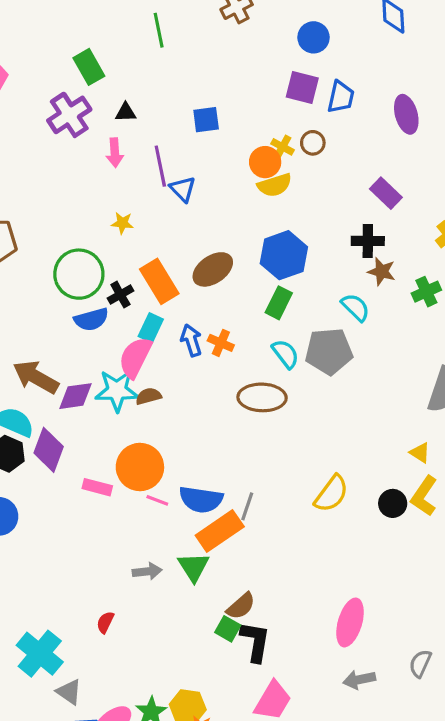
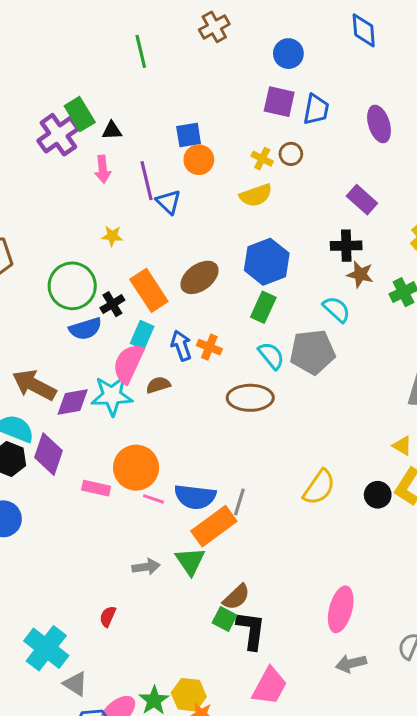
green rectangle: (89, 67) -> (80, 114), moved
orange circle: (265, 162) -> (199, 160), moved
brown semicircle: (148, 396) -> (158, 385), moved

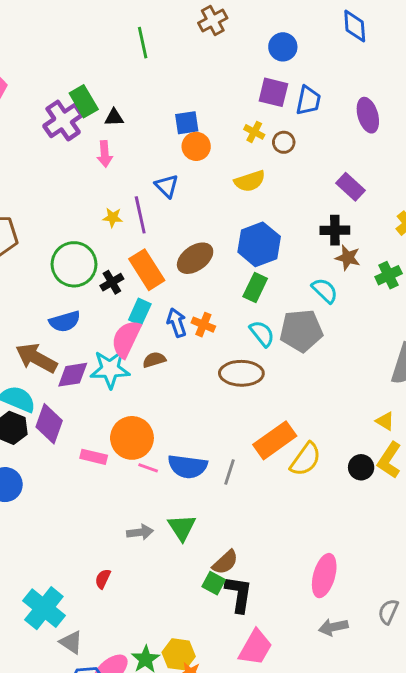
yellow cross: (262, 159) -> (254, 132), moved
purple line: (146, 181) -> (140, 215), moved
blue semicircle: (85, 329) -> (65, 321), moved
orange rectangle: (214, 526) -> (275, 440), moved

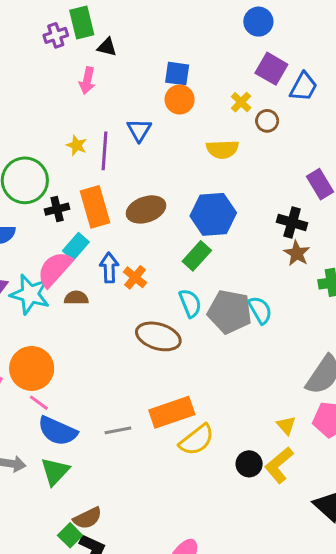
blue circle: (283, 47) -> (258, 22), moved
purple cross: (63, 120) -> (56, 35), size x0.6
cyan semicircle: (325, 290) -> (260, 310), moved
blue semicircle: (188, 466) -> (58, 431), moved
gray line: (230, 472) -> (118, 430), turned 45

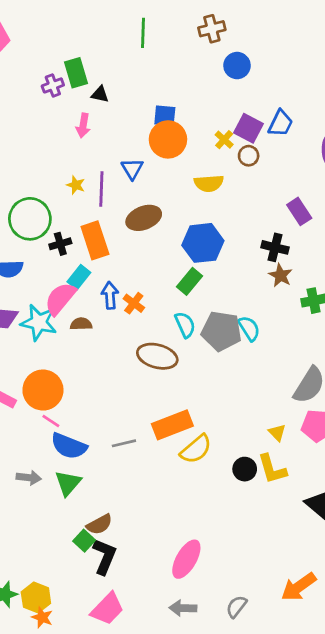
purple square: (271, 69) -> (249, 128), moved
orange circle: (180, 100) -> (168, 139), size x1.4
brown ellipse: (146, 209) -> (144, 218), moved
yellow L-shape: (279, 465) -> (272, 469), turned -64

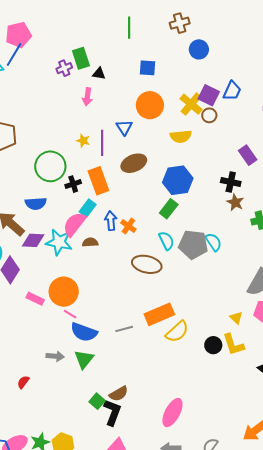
blue square: (165, 116) -> (147, 68), moved
yellow cross: (224, 140) -> (191, 104), size x1.6
brown semicircle: (99, 524) -> (119, 394), moved

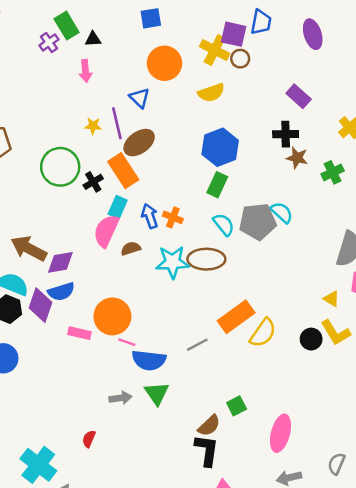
brown ellipse: (134, 163) -> (139, 143), moved
blue semicircle: (36, 203) -> (61, 292), moved
cyan star: (59, 242) -> (172, 262), moved
green square: (97, 401) -> (237, 406), moved, turned 35

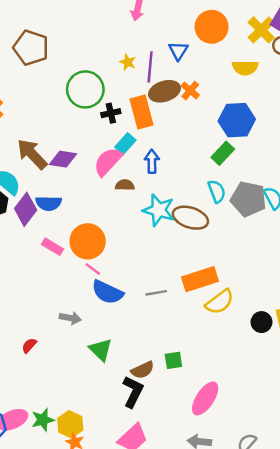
orange cross: (173, 217) -> (190, 91), moved
purple diamond: (60, 262) -> (63, 159), moved
green triangle: (157, 393) -> (101, 350), moved, turned -30

